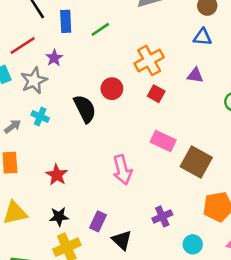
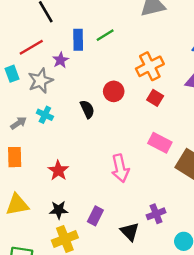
blue rectangle: (66, 21) -> (78, 40), moved
black semicircle: (85, 109) -> (87, 109), size x0.7
black triangle: (122, 240) -> (130, 232), moved

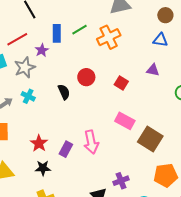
orange cross: (150, 66) -> (109, 37), moved
black star: (59, 210) -> (43, 168), moved
purple rectangle: (95, 216) -> (66, 149), moved

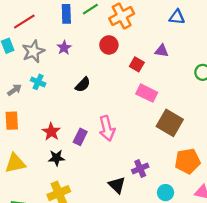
purple star: (42, 50) -> (64, 48), moved
purple triangle: (153, 70) -> (162, 51), moved
red circle: (86, 77) -> (109, 45), moved
black semicircle: (64, 92) -> (83, 85), moved, turned 70
pink rectangle: (125, 121) -> (147, 93), moved

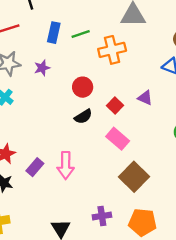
red circle: (109, 45) -> (83, 87), moved
black semicircle: (83, 85) -> (83, 117), moved
purple cross: (140, 168) -> (102, 216), moved

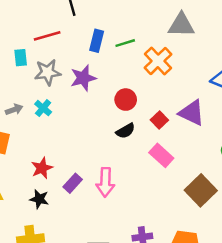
orange cross: (112, 50) -> (158, 61), turned -32
purple star: (42, 68) -> (83, 78), size x1.5
purple triangle: (145, 98) -> (192, 113), size x1.6
brown square: (134, 177) -> (201, 190), moved

